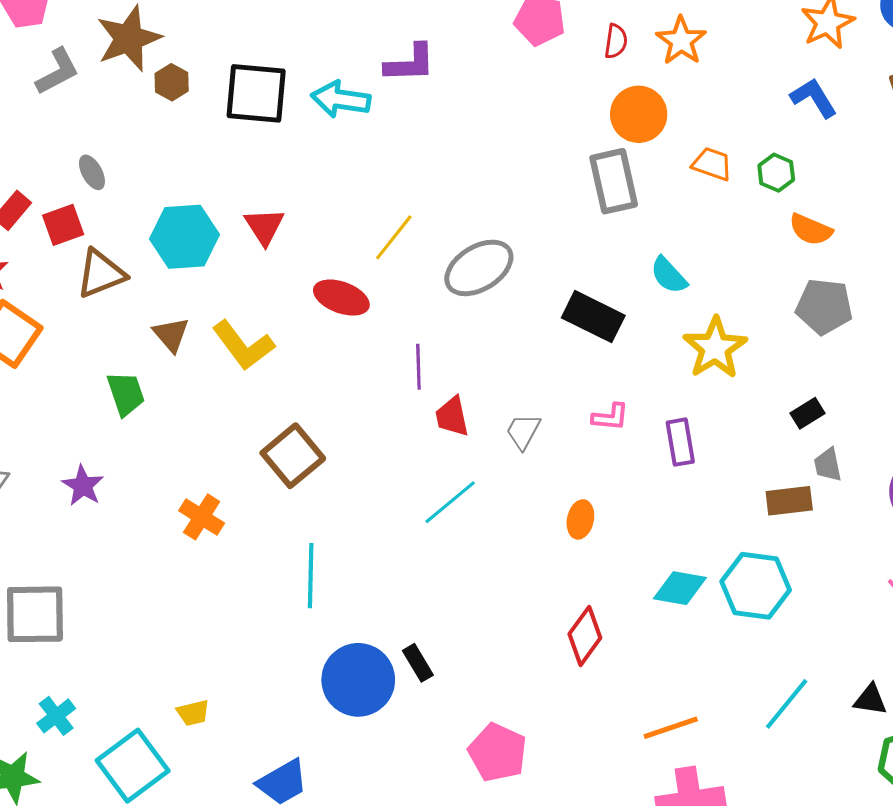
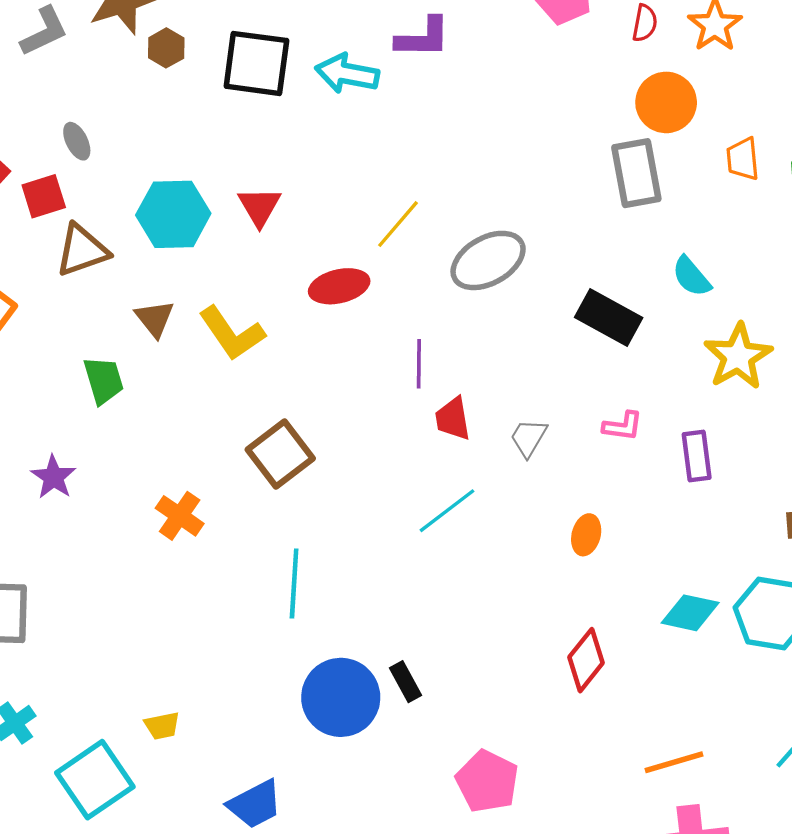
orange trapezoid: (712, 164) -> (743, 159), turned -117
red ellipse: (341, 298) -> (339, 286), turned -36

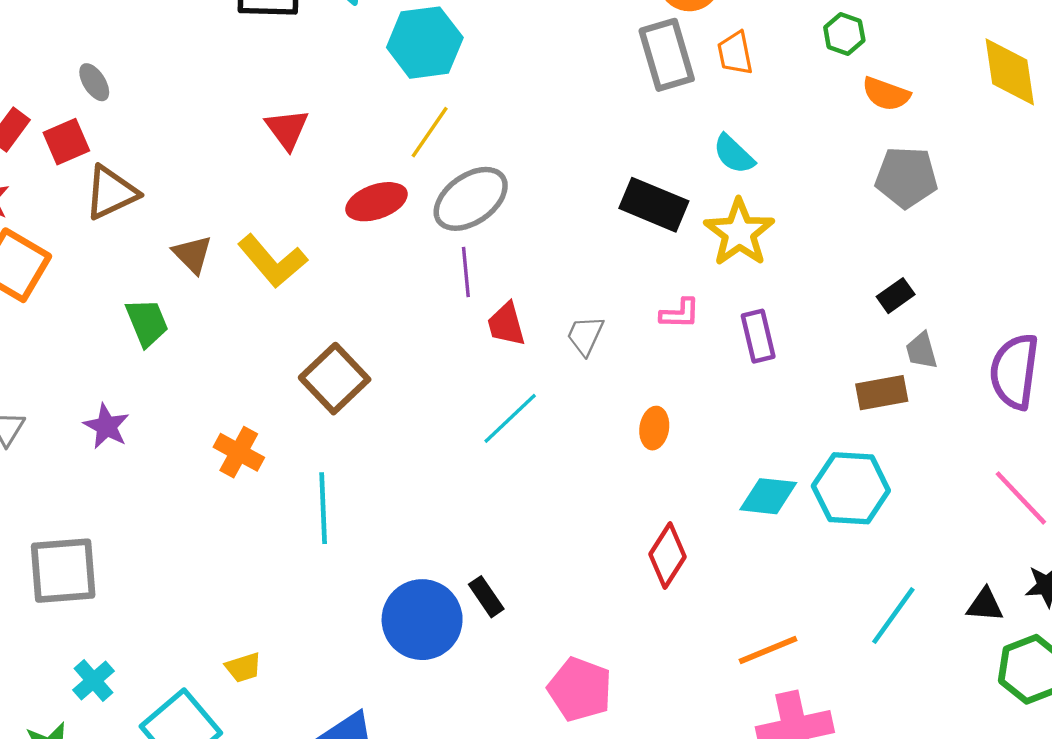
orange trapezoid: (743, 159) -> (735, 53), moved
cyan hexagon: (173, 214) -> (425, 43), moved
gray ellipse: (488, 260) -> (471, 199), moved
yellow star: (738, 356) -> (739, 233), moved
cyan line: (294, 583) -> (323, 508), moved

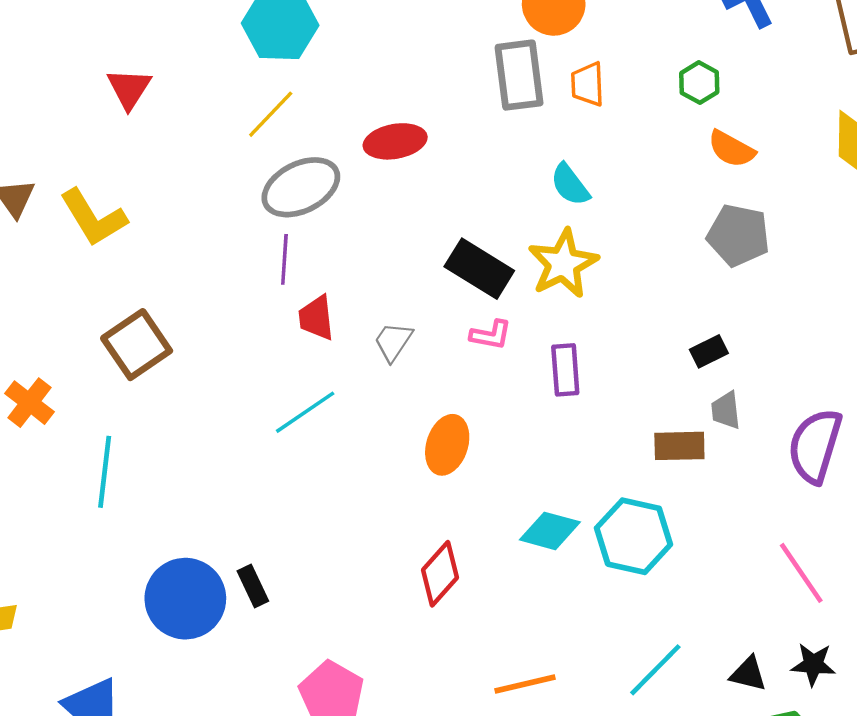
red ellipse: (377, 202) -> (395, 141), moved
black rectangle: (654, 205) -> (479, 269), moved
orange ellipse: (654, 428) -> (447, 445), size x1.4

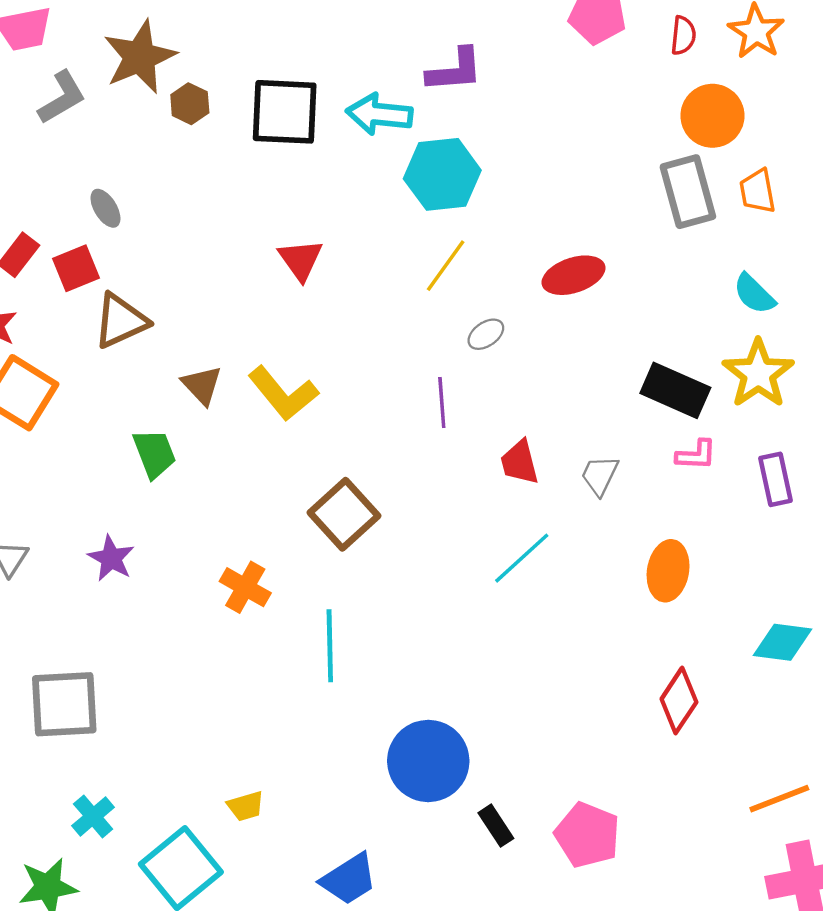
gray ellipse: (301, 187) -> (486, 334), size x0.5
purple line: (284, 259) -> (442, 403), moved
black rectangle: (253, 586) -> (496, 826), moved

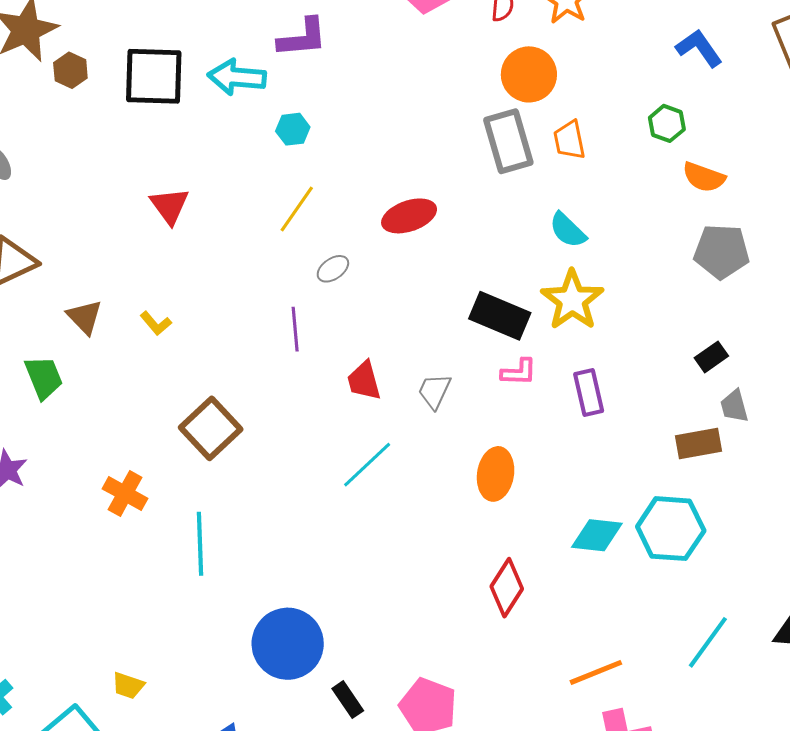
cyan hexagon: (442, 174) -> (293, 129), size x0.5
yellow L-shape: (283, 394) -> (156, 323), size x0.5
yellow trapezoid: (246, 806) -> (128, 686), turned 36

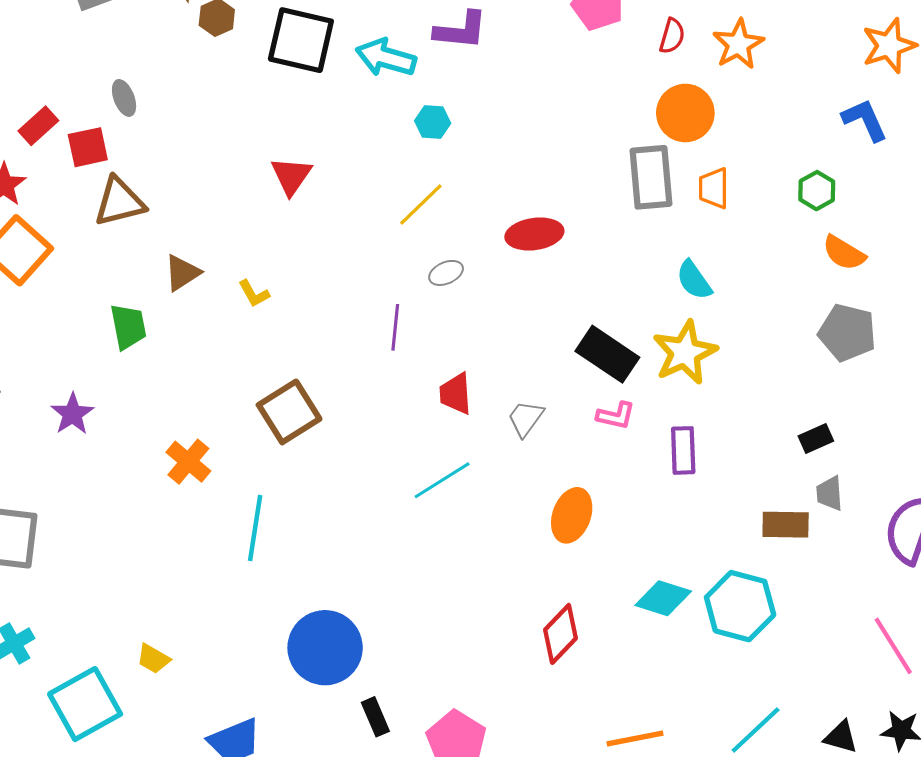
brown triangle: (85, 317) -> (182, 273), turned 30

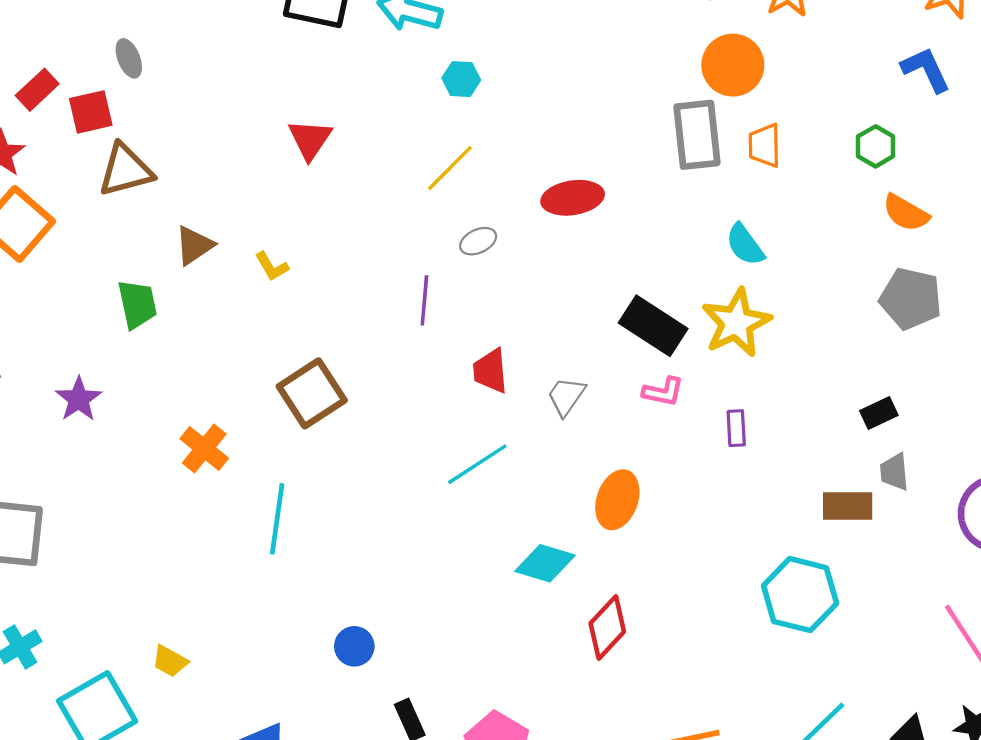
purple rectangle: (683, 450) -> (736, 428), size x0.7
cyan diamond: (663, 598) -> (545, 563), moved
blue circle: (325, 648) -> (354, 646), size x0.5

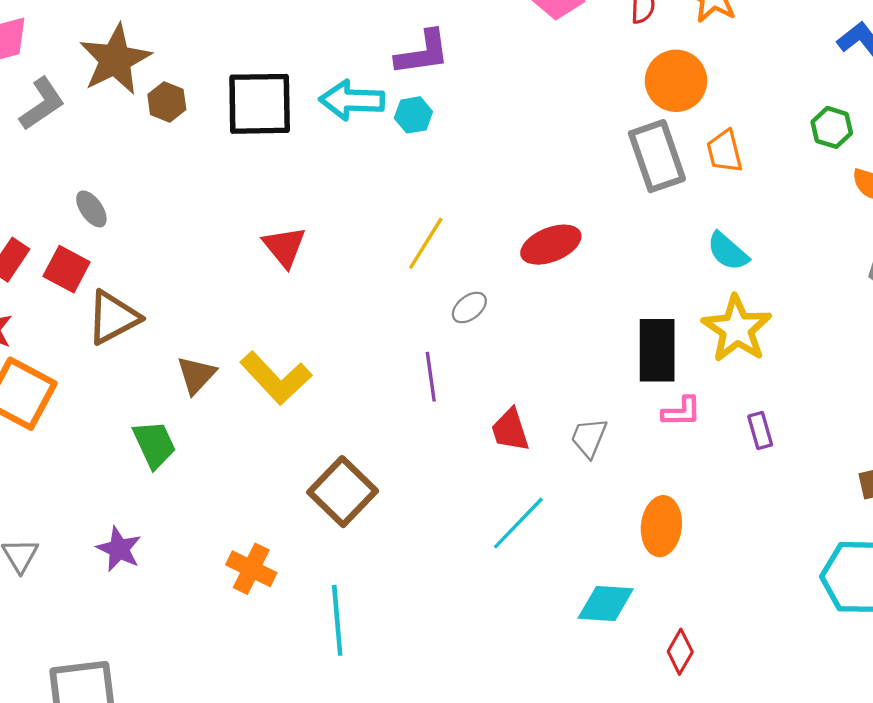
cyan hexagon: (461, 79) -> (413, 115), moved
red square: (91, 112) -> (67, 269), turned -36
yellow L-shape: (272, 267) -> (276, 378), size x2.0
black rectangle: (653, 326) -> (657, 350), turned 70
red diamond: (607, 628) -> (680, 652), size x0.7

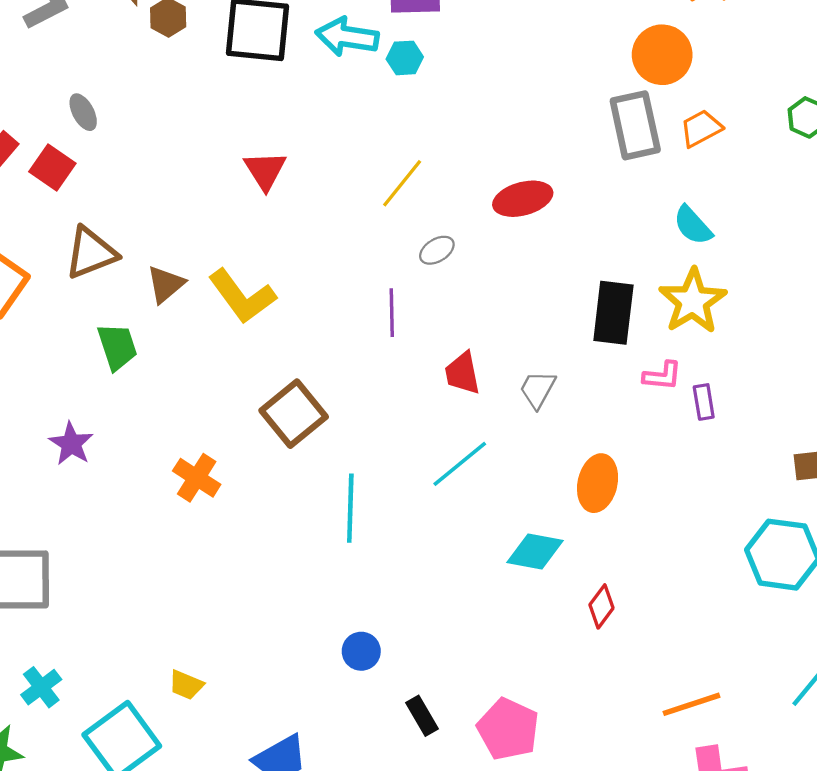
orange trapezoid: (725, 151) -> (701, 128), turned 69
brown triangle: (113, 317) -> (91, 253), moved
pink L-shape: (682, 412) -> (662, 376), moved
cyan line: (337, 620) -> (350, 508), moved

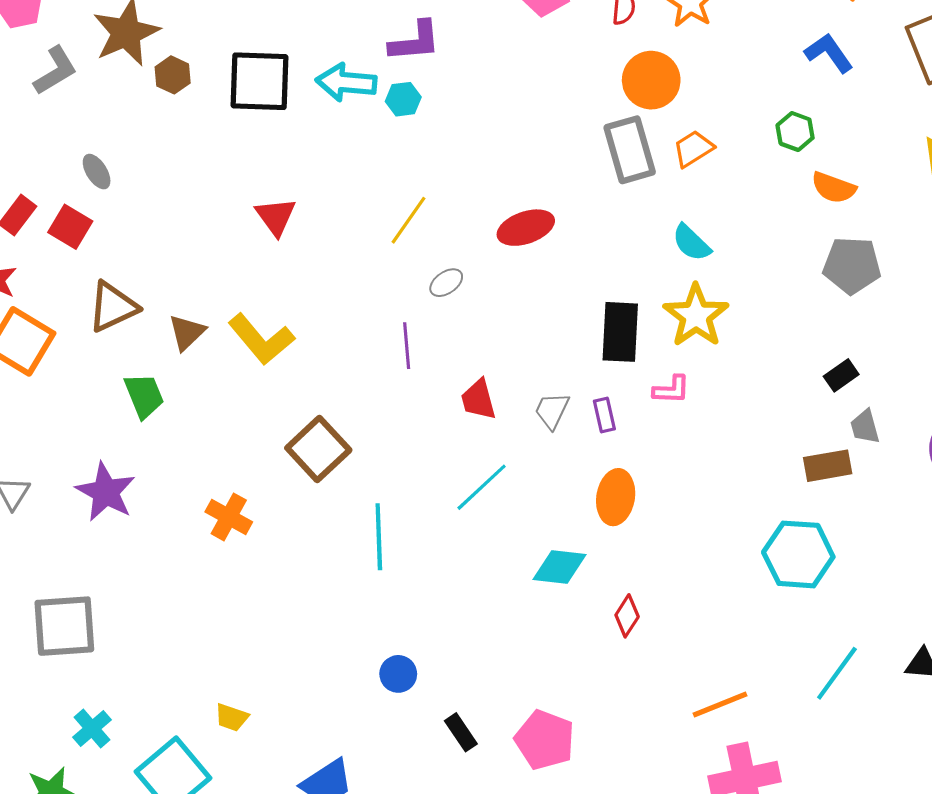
purple rectangle: (704, 402) -> (604, 415), moved
purple star: (71, 444) -> (106, 492), size x1.4

